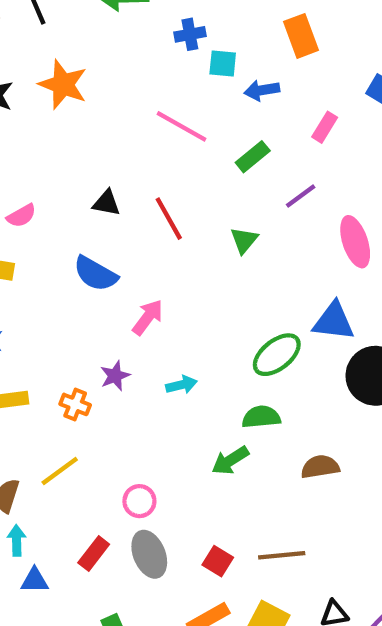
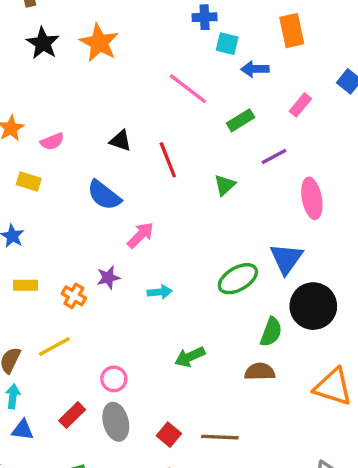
blue triangle: (334, 321) -> (286, 259), turned 51
green semicircle: (261, 417) -> (271, 332), moved, turned 108

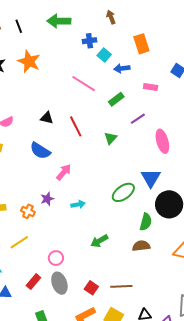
cyan square: (227, 44) -> (104, 55), turned 32
pink rectangle: (300, 105) -> (151, 87), turned 64

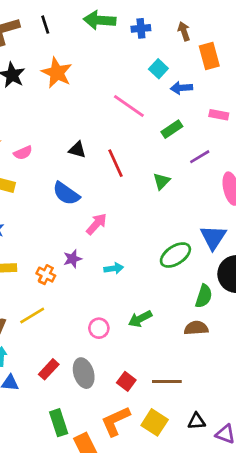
brown arrow: (111, 17) -> (184, 31), moved
blue cross: (89, 41) -> (141, 28), moved
pink circle: (56, 258) -> (99, 328), moved

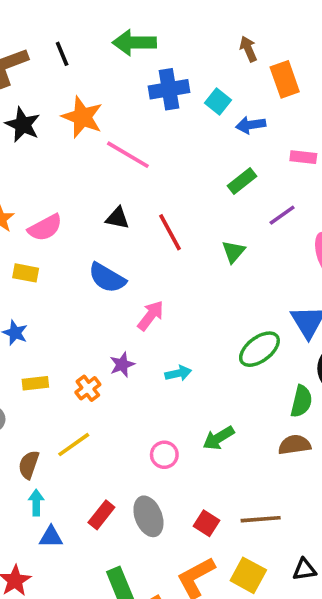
blue cross: (141, 28) -> (169, 89), moved, size x1.5
pink line: (129, 106) -> (128, 155), moved
pink semicircle: (23, 153) -> (45, 228), size x1.4
orange cross: (46, 275) -> (88, 388), turned 30

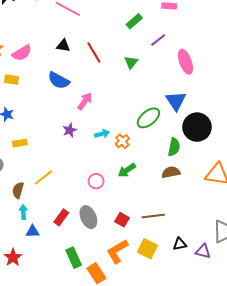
orange cross: (88, 388) -> (122, 141), moved

